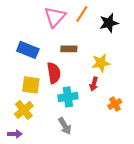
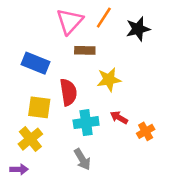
brown rectangle: (69, 49) -> (85, 50), moved
yellow star: (101, 63) -> (109, 80), moved
red arrow: (94, 84) -> (119, 118), moved, turned 104

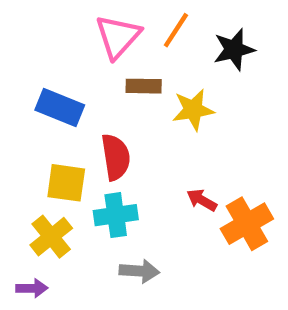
yellow star: (109, 80) -> (193, 110), moved
cyan cross: (86, 123) -> (116, 215), moved
orange cross: (146, 131) -> (247, 224), size x1.6
gray arrow: (82, 159) -> (139, 271), turned -55

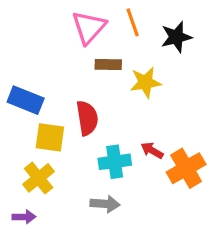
orange line: (176, 30) -> (133, 22), turned -52
blue rectangle: (60, 108) -> (26, 100), moved
cyan cross: (116, 215) -> (115, 162), moved

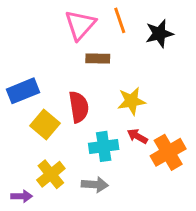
yellow star: (146, 82) -> (131, 101), moved
blue rectangle: (26, 100) -> (23, 91), turned -44
yellow square: (50, 137) -> (45, 124), turned 32
yellow cross: (39, 178) -> (51, 174), moved

